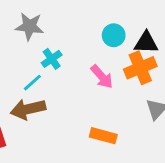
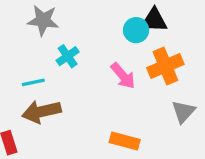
black triangle: (146, 43) -> (154, 20), moved
cyan line: (32, 83) -> (33, 82), moved, turned 30

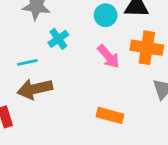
cyan circle: (136, 30) -> (106, 15), moved
orange cross: (165, 66) -> (147, 48), turned 32

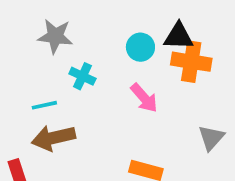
cyan cross: (58, 39) -> (82, 76), turned -30
orange cross: (147, 48) -> (191, 62), moved

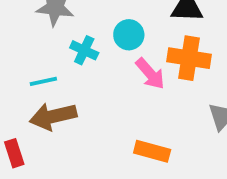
cyan circle: (140, 47) -> (129, 35), moved
orange cross: (191, 62) -> (189, 58), moved

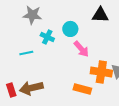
orange cross: (189, 58) -> (101, 72), moved
brown arrow: (53, 116) -> (31, 88), moved

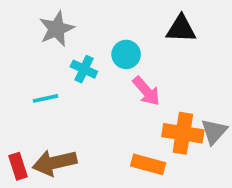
gray star: (32, 15) -> (56, 29), turned -30

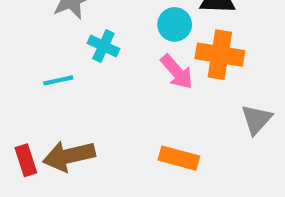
cyan circle: (126, 54) -> (175, 24), moved
orange cross: (183, 133) -> (220, 55), moved

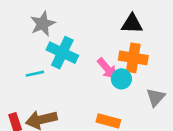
cyan circle: (175, 24) -> (121, 79), moved
cyan cross: (103, 46) -> (62, 53), size x1.6

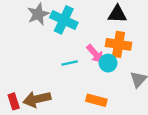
cyan cross: (62, 53) -> (64, 20), moved
cyan line: (35, 74) -> (70, 63), moved

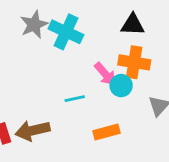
cyan line: (70, 63) -> (75, 99), moved
orange rectangle: (96, 100) -> (107, 132), turned -30

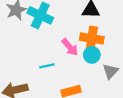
cyan circle: (121, 86) -> (92, 55), moved

